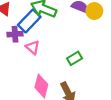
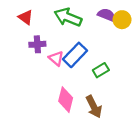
blue rectangle: (29, 21) -> (75, 55), moved

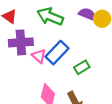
purple cross: (37, 44) -> (21, 42), size x1.5

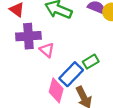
blue rectangle: (57, 53) -> (71, 74), moved

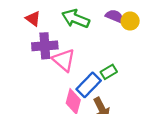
pink triangle: (47, 50) -> (64, 60), size x1.5

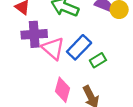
blue rectangle: (89, 85) -> (79, 47), moved

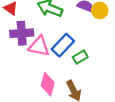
pink triangle: (53, 48) -> (39, 46), turned -30

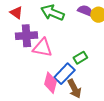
blue rectangle: (63, 45) -> (64, 74), moved

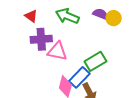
green rectangle: (80, 58) -> (95, 61), size x1.5

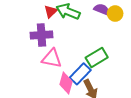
red triangle: (31, 16) -> (51, 11), moved, turned 40
pink triangle: (57, 51) -> (52, 59), moved

